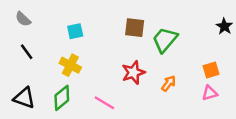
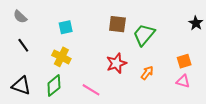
pink triangle: (210, 93) -> (183, 81), turned 32

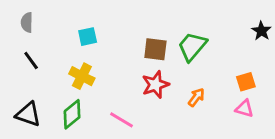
gray semicircle: (20, 17) -> (27, 22), turned 48
brown square: (117, 24) -> (155, 49), moved

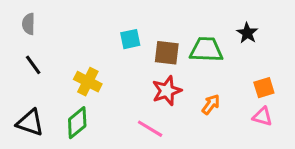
black star: (261, 31) -> (247, 33), moved
cyan square: (88, 37) -> (130, 39), moved
green trapezoid: (192, 46) -> (206, 50), turned 52
pink line: (122, 120) -> (150, 129), moved

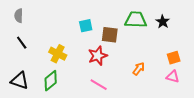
green trapezoid: (206, 50) -> (136, 20), moved
red star: (167, 91) -> (98, 56), moved

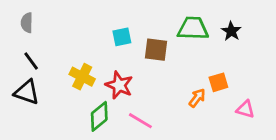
red star: (98, 56) -> (119, 85), moved, turned -30
orange square: (174, 58) -> (218, 82), moved
black triangle: (20, 81) -> (27, 92), moved
green diamond: (51, 81) -> (99, 116), moved

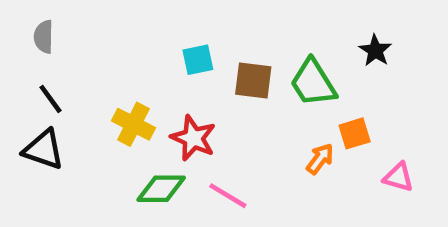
green trapezoid: (193, 28) -> (313, 83), moved, turned -124
green diamond: (99, 116) -> (161, 189), turned 40

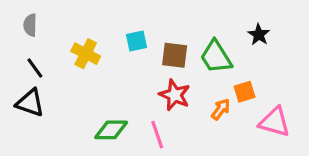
yellow cross: (133, 124) -> (86, 54), moved
red star: (193, 138) -> (175, 95), moved
pink triangle: (398, 177) -> (275, 122), size x1.5
pink line: (228, 196) -> (157, 135), turned 40

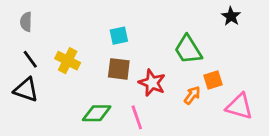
black star: (259, 35) -> (231, 16), moved
yellow cross: (86, 54) -> (68, 61), moved
brown square: (175, 55) -> (119, 69), moved

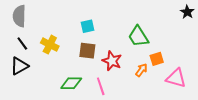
black star: (231, 16) -> (187, 12), moved
gray semicircle: (26, 22) -> (19, 16), size x1.5
black triangle: (26, 90) -> (19, 66), turned -48

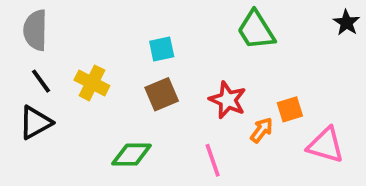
green trapezoid: (138, 36) -> (256, 30), moved
brown square: (87, 51) -> (162, 94), turned -30
red star: (112, 61) -> (228, 100), moved
pink line: (101, 86) -> (213, 160), moved

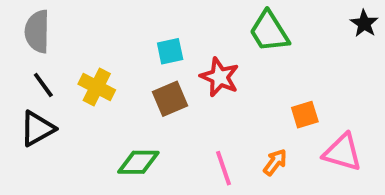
red star: (228, 100) -> (220, 77), moved
orange arrow: (262, 130) -> (275, 162), moved

